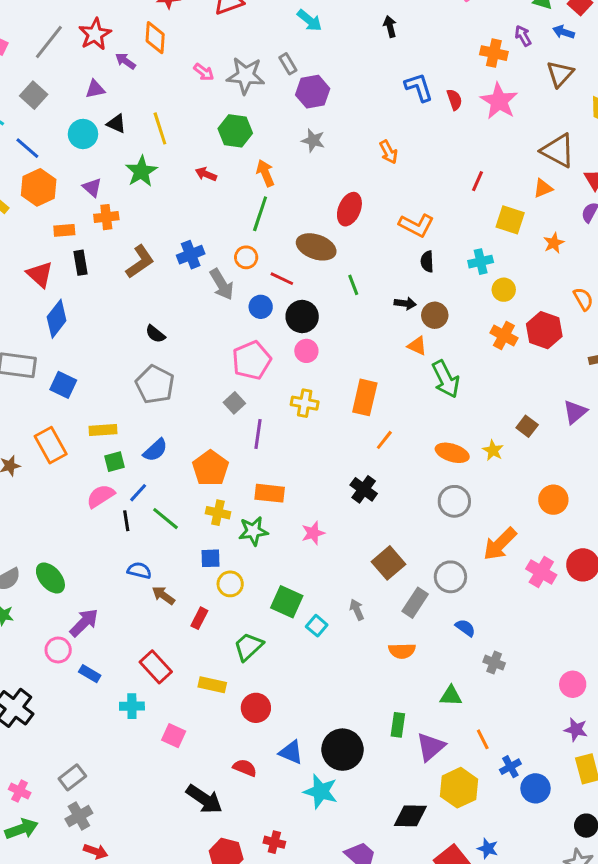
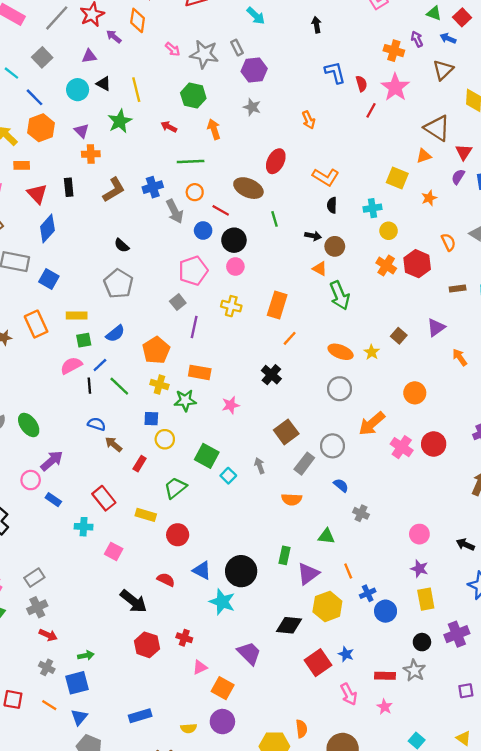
red line: (478, 181) -> (371, 110), moved
green line: (260, 214) -> (191, 161), moved, turned 65
orange rectangle: (64, 230) -> (22, 165), moved

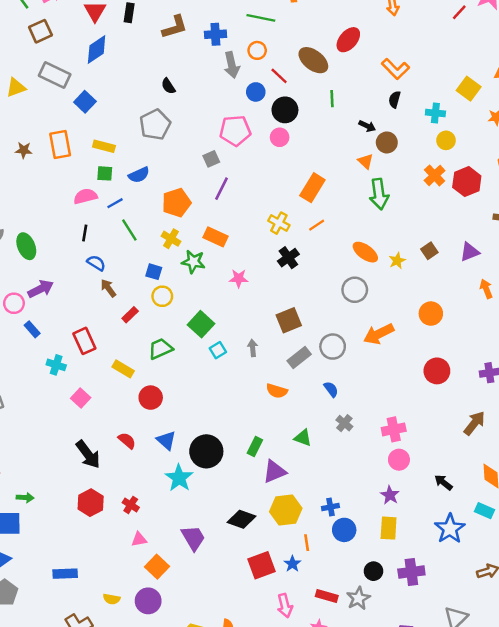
yellow cross: (231, 306) -> (279, 223), moved
black line: (89, 386) -> (85, 233), moved
pink cross: (402, 447) -> (394, 429), moved, turned 30
orange line: (348, 571) -> (307, 543), moved

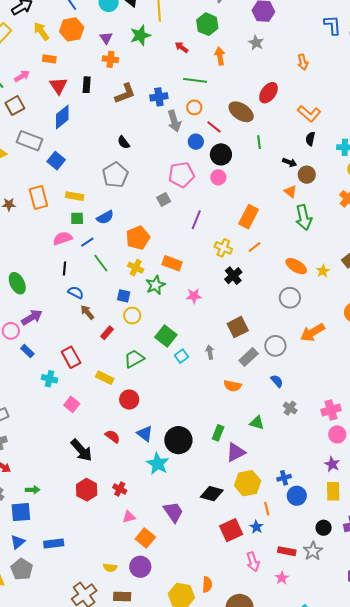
purple line: (222, 189) -> (196, 220), moved
green star: (193, 262) -> (155, 285), turned -30
blue rectangle: (65, 574) -> (54, 543), moved

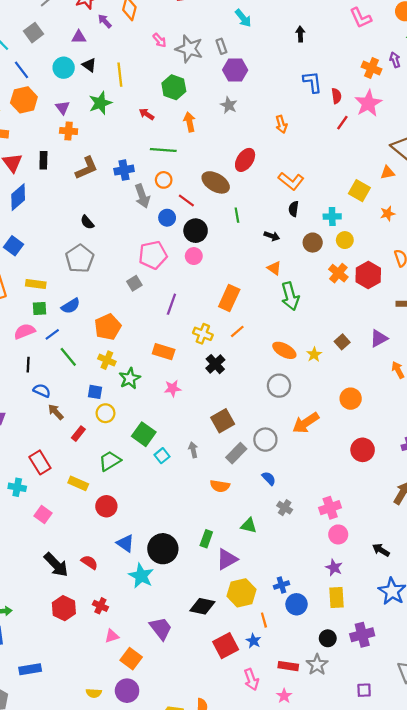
brown circle: (307, 175) -> (313, 243), moved
orange rectangle: (172, 263) -> (164, 352), moved
red semicircle: (113, 436) -> (89, 562), moved

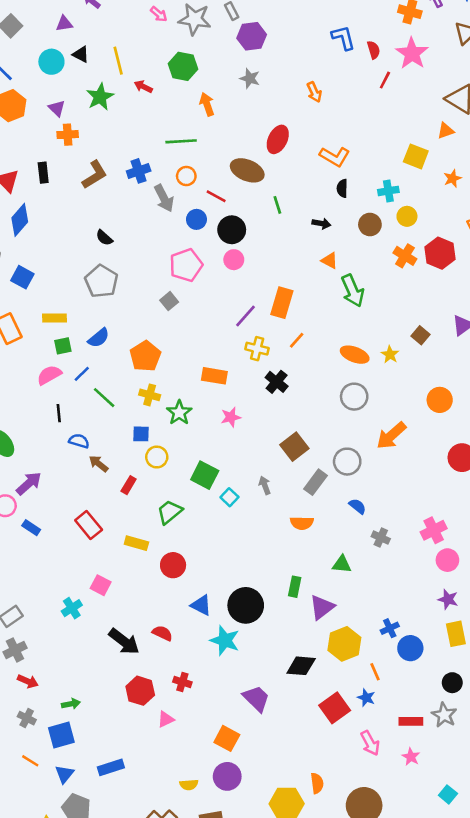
red arrow: (147, 114) -> (143, 87), moved
purple line: (171, 304) -> (245, 316), moved, turned 30
cyan cross: (17, 487) -> (72, 608), moved, turned -35
pink triangle: (112, 636) -> (166, 719), moved

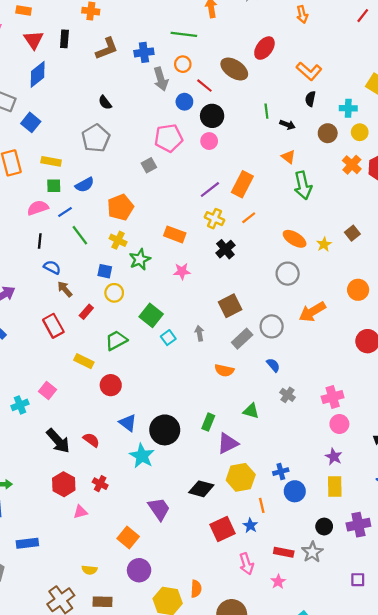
green line: (277, 205) -> (266, 111), moved
red rectangle: (89, 525) -> (53, 326), moved
purple circle: (227, 776) -> (139, 570), moved

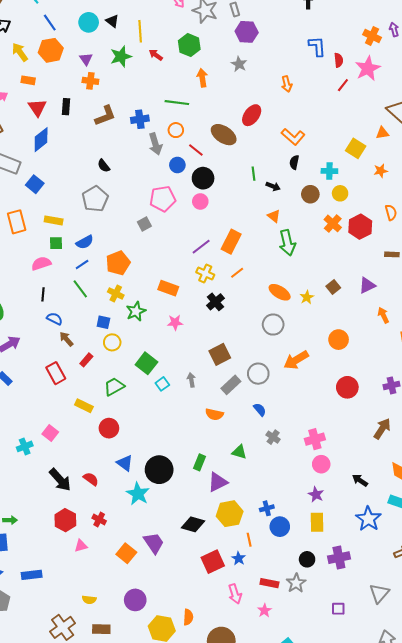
blue line: (65, 212) -> (82, 264), moved
orange square: (128, 537) -> (126, 553), moved

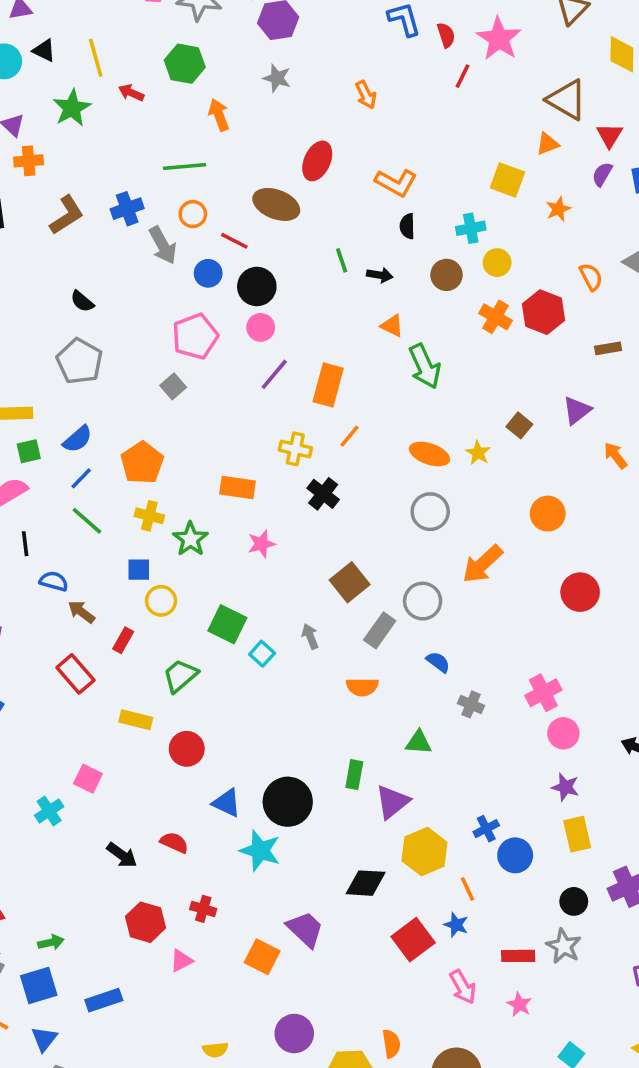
purple line: (201, 247) -> (274, 374), moved
black arrow: (60, 480) -> (122, 855), size x0.7
blue rectangle: (32, 575) -> (104, 1000), moved

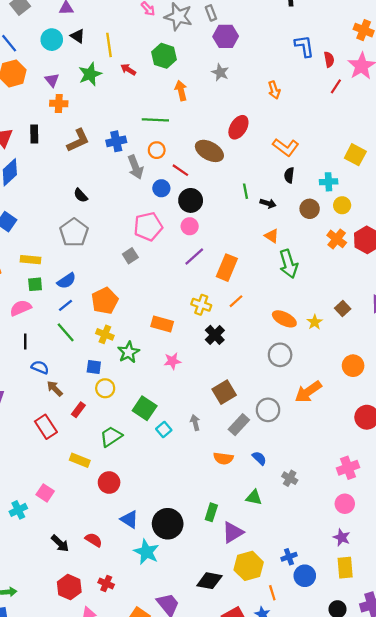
blue semicircle: (438, 662) -> (259, 458), moved
pink cross: (543, 693) -> (348, 468), moved

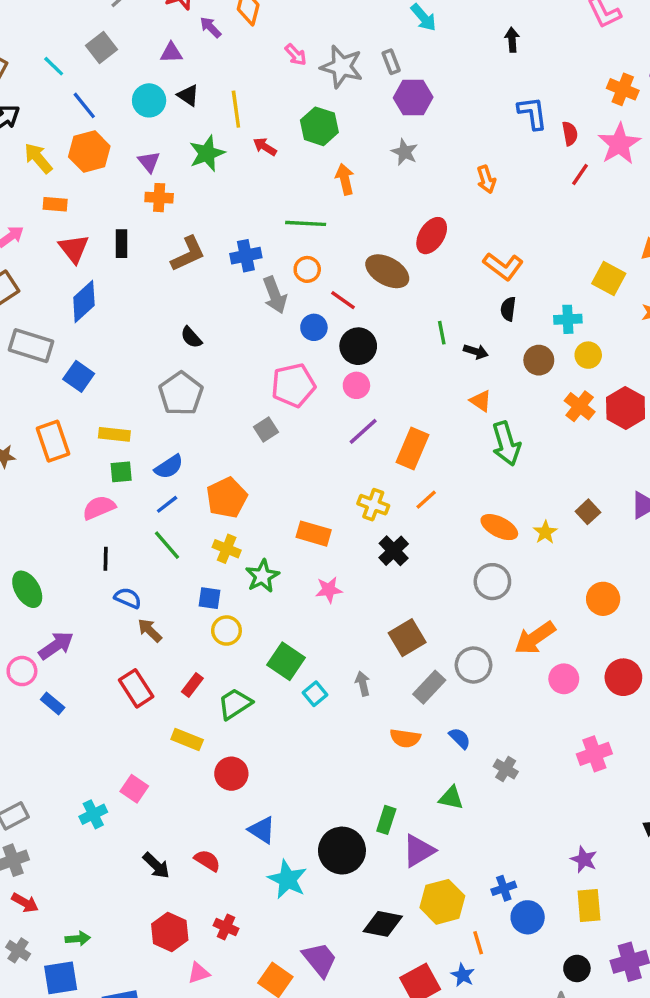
red rectangle: (78, 410) -> (192, 685), moved
pink circle: (345, 504) -> (564, 679), moved
black circle: (168, 524) -> (342, 851), moved

